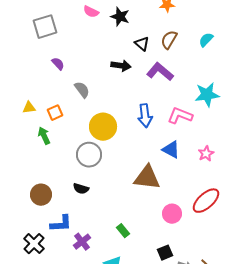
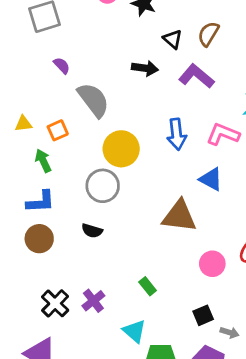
gray semicircle: (82, 90) -> (93, 100), size x1.6
blue L-shape: (61, 224) -> (41, 202), moved
black cross: (34, 244) -> (55, 303), moved

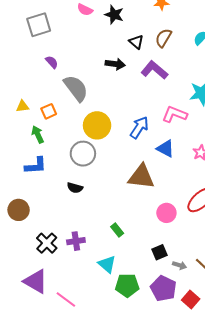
blue arrow: (177, 134) -> (139, 127), moved, turned -140
brown circle: (39, 239) -> (19, 210), moved
purple cross: (93, 301) -> (76, 241), turned 30

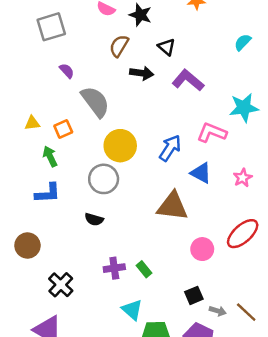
brown semicircle: (163, 38) -> (119, 46), moved
purple cross: (76, 241) -> (114, 268), moved

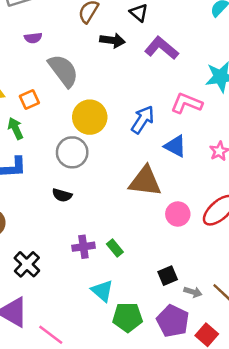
purple semicircle: (67, 71) -> (33, 38), turned 126
pink circle: (202, 249) -> (178, 214), moved

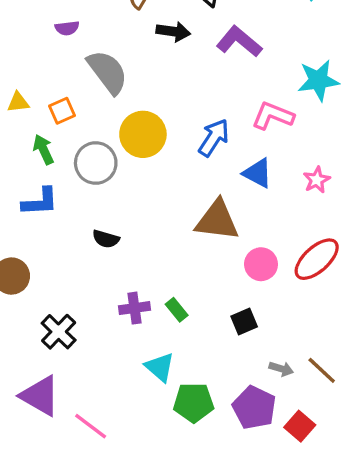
gray circle: (72, 152) -> (96, 163), moved
black square: (168, 276) -> (244, 322), moved

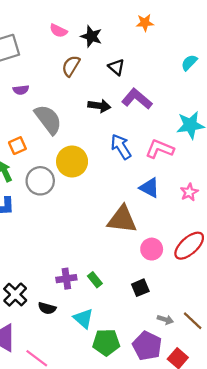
black arrow: (173, 31) -> (99, 106), moved
blue arrow: (214, 138) -> (121, 147), moved, turned -65
black semicircle: (106, 239) -> (47, 308), moved

